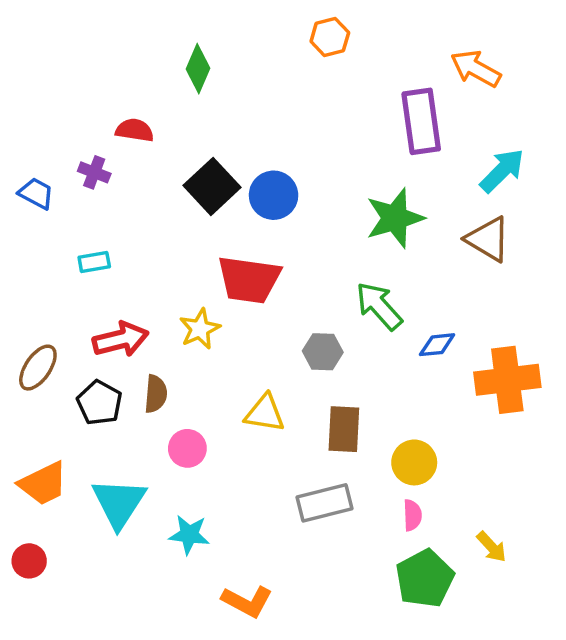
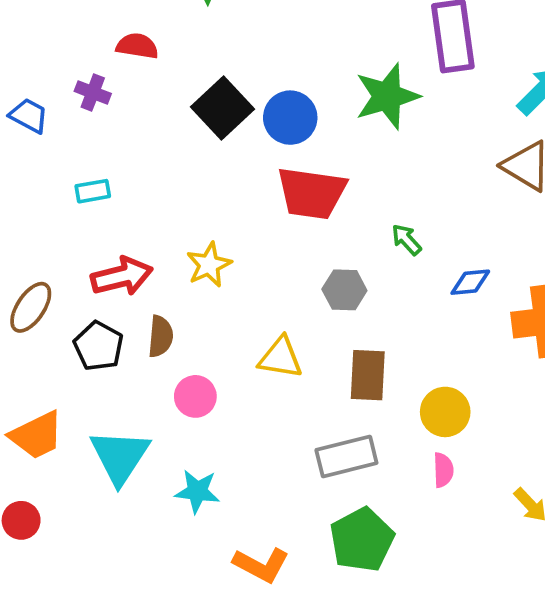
green star: (395, 218) -> (387, 96), moved
red trapezoid: (249, 280) -> (312, 193), moved
green arrow: (379, 306) -> (406, 240), size x0.6
green pentagon: (425, 579) -> (362, 540), moved

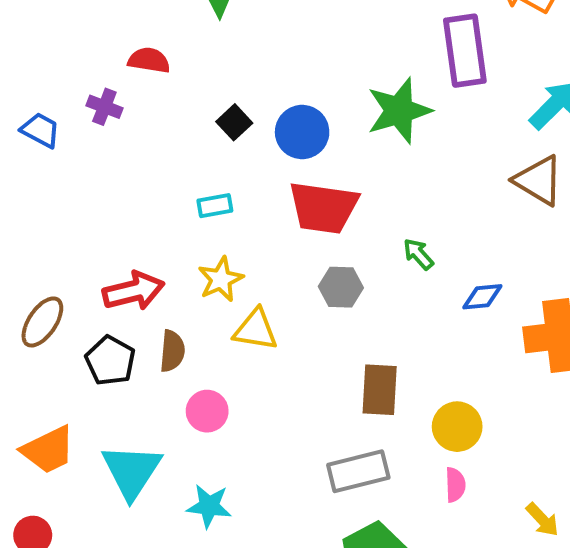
black square: (222, 108) -> (234, 122), size x0.6
cyan rectangle: (93, 191) -> (215, 206), moved
gray hexagon: (344, 290) -> (341, 287), moved
yellow triangle: (281, 358) -> (256, 330), moved

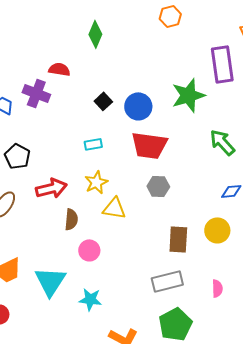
purple cross: (104, 107) -> (36, 93), size x1.5
green arrow: (418, 254) -> (222, 142), moved, size x1.6
black pentagon: (110, 361) -> (17, 156), moved
yellow circle: (457, 427) -> (217, 230), moved

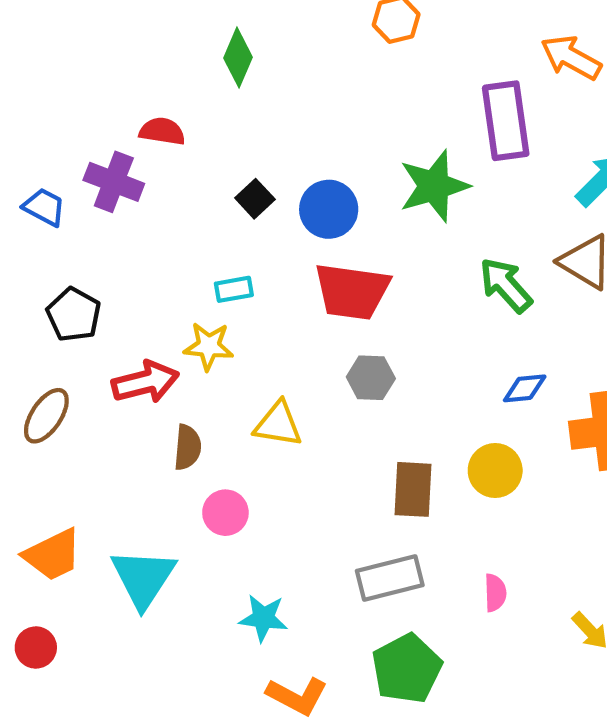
yellow star: (96, 182) -> (209, 346), moved, turned 30
cyan star: (90, 299) -> (263, 618), moved

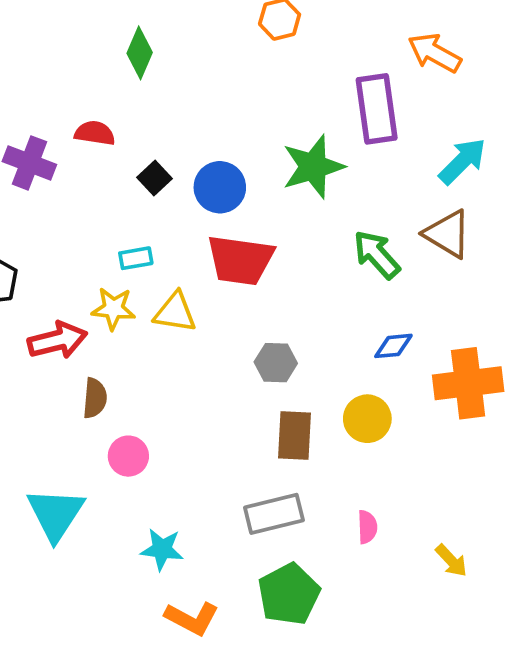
red semicircle: (162, 131) -> (95, 133), moved
gray hexagon: (371, 378) -> (276, 363), moved
yellow triangle: (278, 424) -> (175, 312), moved

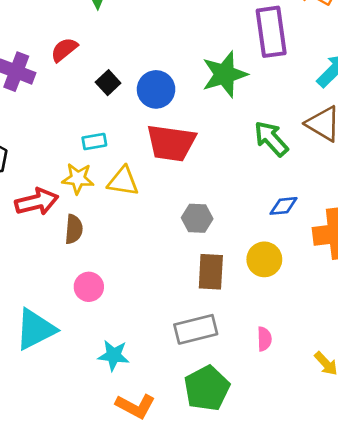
red semicircle: (95, 133) -> (64, 50), turned -48
brown semicircle: (95, 398) -> (74, 229), moved
cyan triangle: (56, 514) -> (35, 329), turned 30

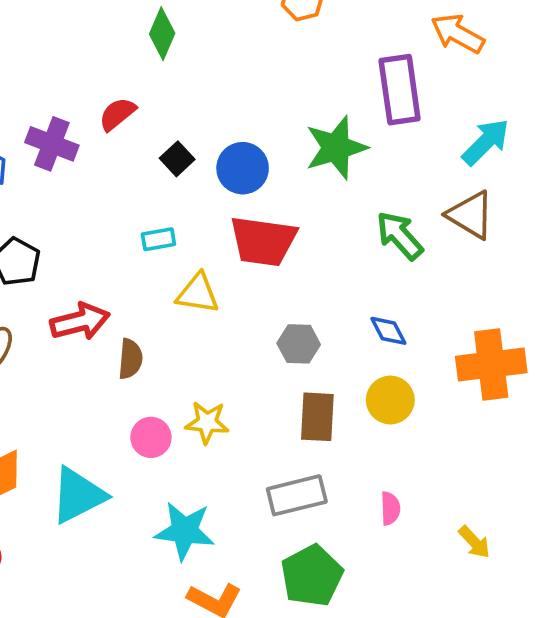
yellow star: (78, 179) -> (207, 422), moved
blue diamond: (284, 206) -> (388, 331), moved, turned 68
cyan star: (114, 355) -> (185, 531), size x1.4

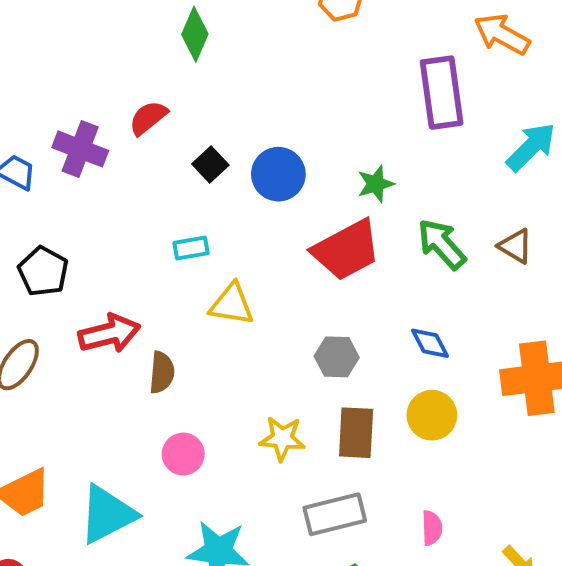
green star: (336, 148) -> (376, 184), moved, size x0.6
brown triangle: (471, 215) -> (515, 246), moved, size x0.7
red trapezoid: (263, 241) -> (346, 250), moved, turned -36
yellow star: (207, 422) -> (282, 438), moved

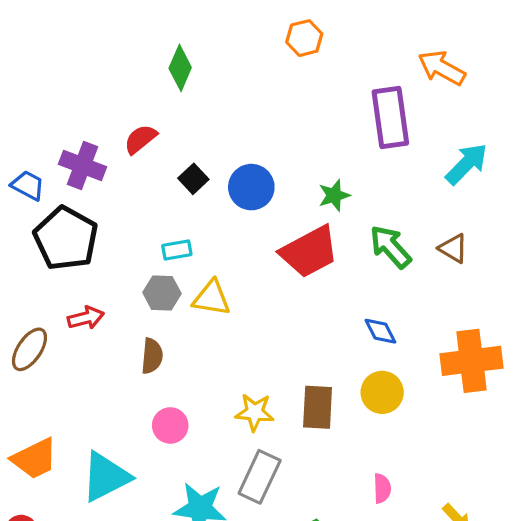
black pentagon: (43, 271) -> (66, 238), moved, size x1.5
red arrow: (109, 334) -> (86, 318), moved, size x0.7
gray hexagon: (337, 357) -> (162, 293), moved
gray rectangle: (335, 514) -> (260, 477), moved, turned -51

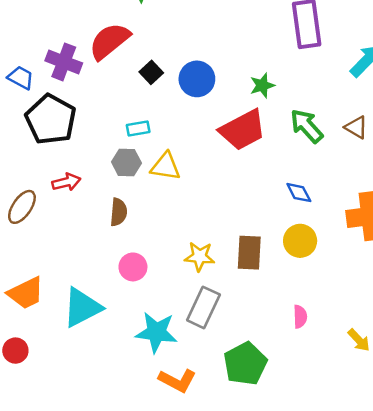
red semicircle: (140, 139) -> (109, 41), size x1.6

